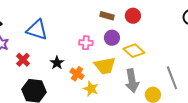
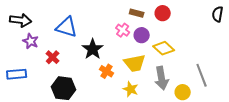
pink cross: (86, 43) -> (123, 30), moved, turned 32
black star: (57, 63) -> (93, 49), moved, size x1.5
yellow star: (91, 89) -> (131, 89), moved

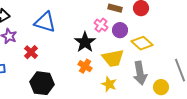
black star: (93, 49) -> (85, 42), moved

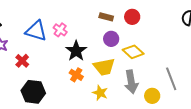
pink cross: (101, 25) -> (60, 30), moved

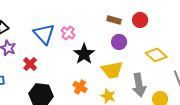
blue triangle: (36, 31) -> (44, 34), turned 30
yellow diamond: (133, 52) -> (156, 55), moved
orange cross: (76, 75) -> (80, 87), moved

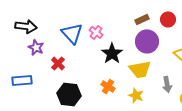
brown rectangle: (114, 20) -> (142, 19), turned -40
purple circle: (119, 42) -> (147, 41), size x1.5
gray arrow: (139, 85) -> (167, 84), size x0.7

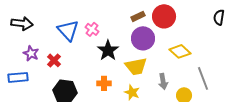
red circle: (168, 19) -> (164, 16), size x1.5
purple star: (36, 47) -> (31, 53), moved
orange cross: (108, 86) -> (104, 83), turned -32

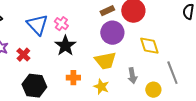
black star: (108, 50) -> (65, 46), moved
yellow diamond: (180, 51) -> (149, 46), turned 30

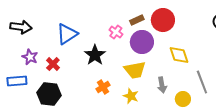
pink cross: (61, 24) -> (116, 32), moved
blue triangle: (37, 25) -> (67, 34), turned 40
orange cross: (73, 78) -> (103, 87), turned -32
black hexagon: (34, 86) -> (49, 94), moved

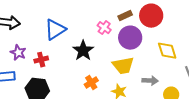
red cross: (53, 64) -> (41, 60), turned 32
gray arrow: (162, 85) -> (150, 81), turned -77

